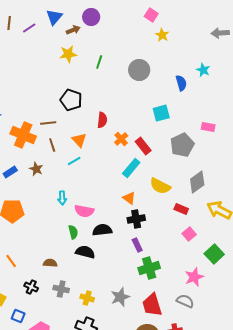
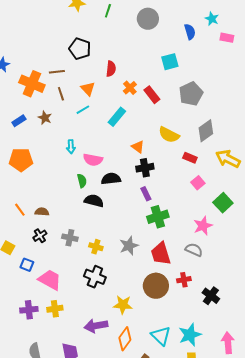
pink rectangle: (208, 127) -> (227, 38), moved
cyan rectangle: (131, 168) -> (117, 117), moved
brown semicircle: (50, 263) -> (42, 212), moved
black cross: (31, 287) -> (40, 236), turned 32

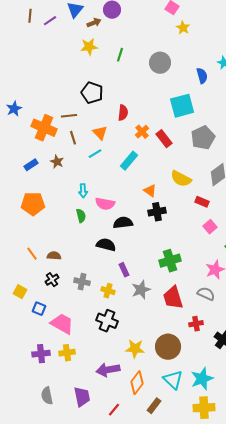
cyan square: (170, 62) -> (182, 106), size x1.4
green semicircle: (82, 181) -> (81, 216), moved
purple rectangle: (146, 194) -> (124, 270), moved
brown circle: (156, 286) -> (168, 347), moved

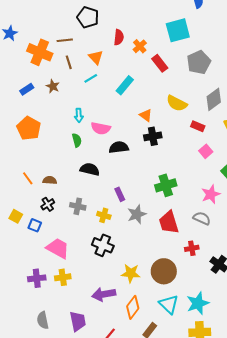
orange cross: (142, 132) -> (140, 46), moved
orange pentagon: (33, 204) -> (29, 128), turned 30
black semicircle: (106, 245) -> (90, 169), moved
blue square: (39, 309) -> (35, 225), moved

